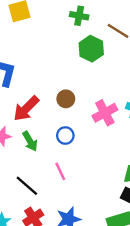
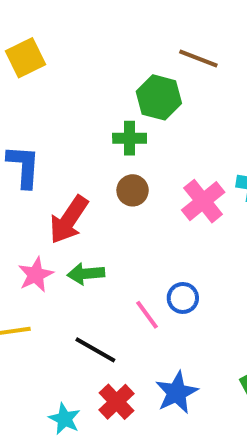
green cross: (79, 16) -> (130, 138), moved
blue circle: (65, 136) -> (183, 298), moved
green arrow: (30, 141) -> (86, 274), turned 126

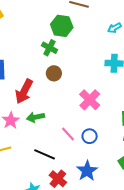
green cross: (130, 138) -> (49, 48), turned 35
pink cross: (203, 201) -> (90, 100), moved
blue circle: (183, 298) -> (90, 136), moved

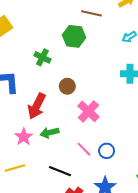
green cross: (49, 48) -> (42, 57), moved
pink cross: (90, 100) -> (88, 111), moved

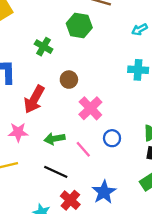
green arrow: (49, 133) -> (55, 139), moved
pink star: (24, 137) -> (18, 132), turned 30
blue circle: (107, 151) -> (112, 138), moved

